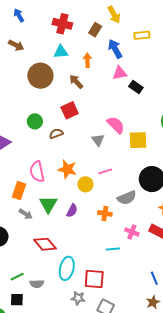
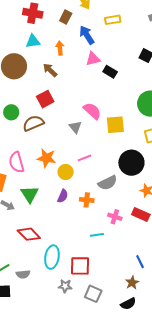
brown semicircle: (56, 134) -> (33, 123), size x1.5
purple semicircle: (72, 211) -> (63, 196), moved
brown star: (153, 302) -> (132, 283), moved

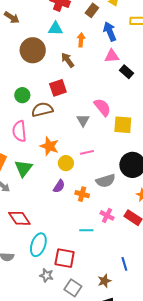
pink semicircle: (16, 162) -> (19, 131), moved
green triangle: (30, 194) -> (23, 168), moved
brown star: (132, 283) -> (104, 281), moved

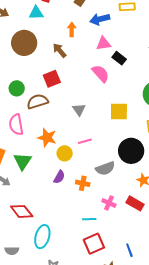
cyan triangle: (55, 29) -> (36, 13), moved
blue arrow: (110, 31) -> (100, 19), turned -78
pink semicircle: (102, 107) -> (101, 73), moved
red square: (65, 258) -> (94, 244), moved, turned -30

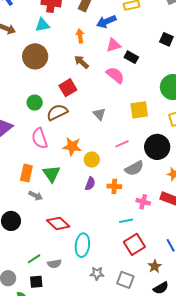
brown arrow: (60, 50) -> (81, 62), moved
pink line: (85, 141) -> (122, 144), moved

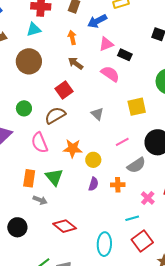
green circle: (35, 103) -> (24, 108), moved
pink cross: (143, 202) -> (148, 198), turned 32
cyan ellipse: (82, 245) -> (104, 244), moved

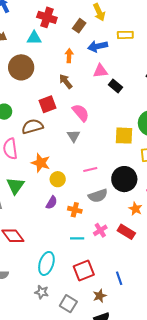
pink semicircle: (110, 74) -> (81, 113), moved
yellow square: (137, 107) -> (124, 136), moved
cyan line: (132, 218) -> (77, 238), moved

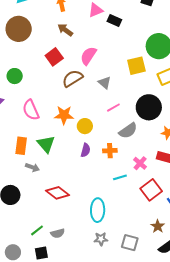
pink semicircle: (81, 113) -> (88, 56), turned -90
brown semicircle: (32, 126) -> (73, 78), moved
gray triangle: (74, 136) -> (105, 83), moved
red square: (84, 270) -> (151, 190), moved

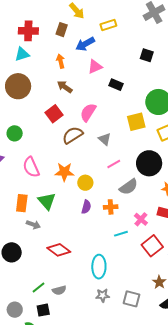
black rectangle: (114, 20) -> (116, 85), moved

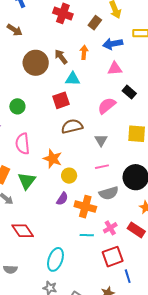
cyan triangle: (22, 54) -> (73, 79), moved
brown arrow: (65, 87) -> (61, 57), moved
pink semicircle: (88, 112) -> (107, 106), moved
orange cross: (111, 207) -> (85, 207), size x1.5

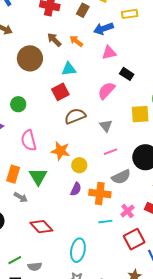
orange arrow: (84, 52) -> (76, 41), turned -48
brown arrow: (61, 57) -> (54, 40), moved

